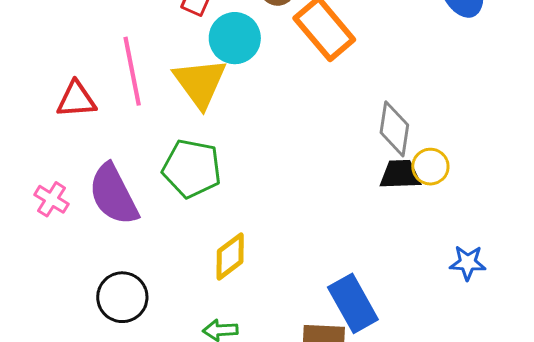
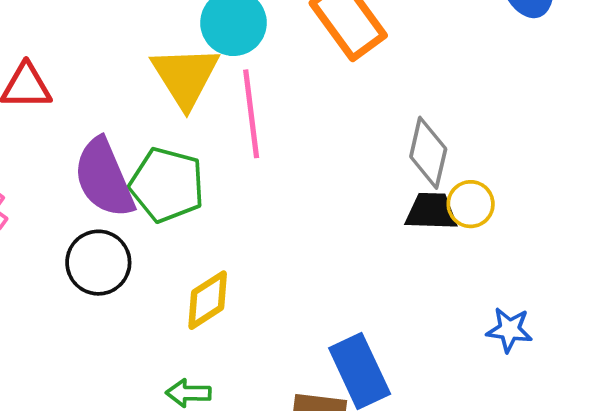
pink line: (132, 71) -> (251, 114), moved
purple semicircle: (113, 195) -> (104, 178), moved
black circle: (122, 297) -> (98, 263), moved

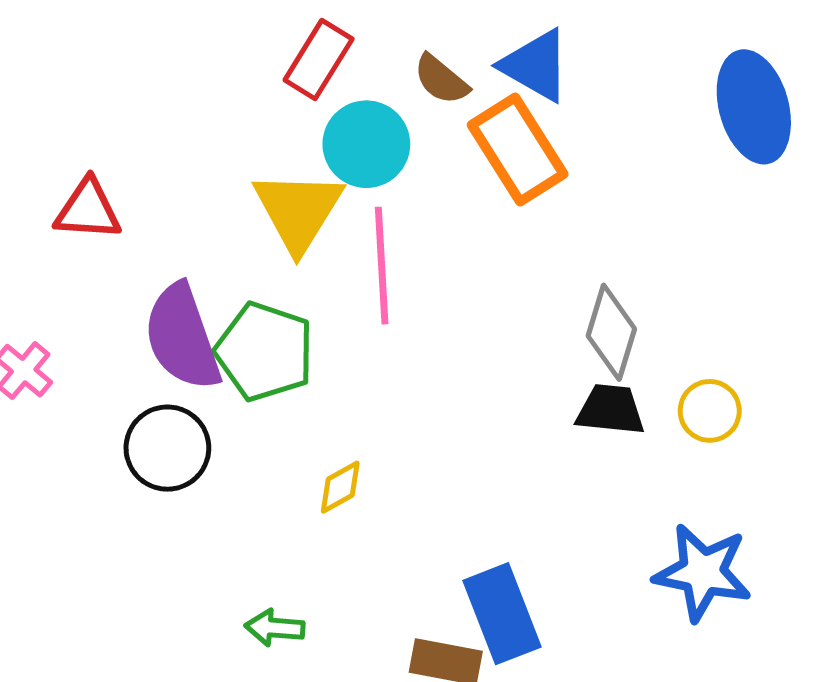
yellow circle: (471, 204) -> (710, 411), moved
yellow diamond: (208, 300) -> (340, 487), moved, size x0.7
blue star: (509, 330) -> (703, 572), size x1.6

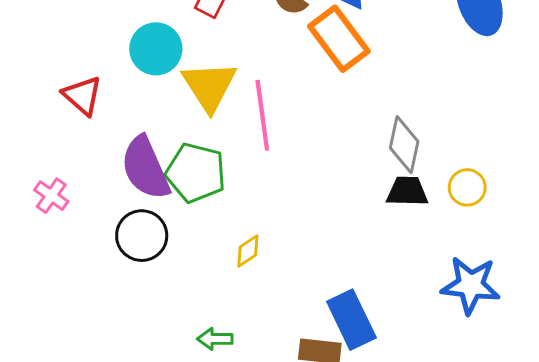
cyan circle: (366, 144) -> (156, 49), moved
red triangle: (88, 210) -> (82, 96), turned 42

